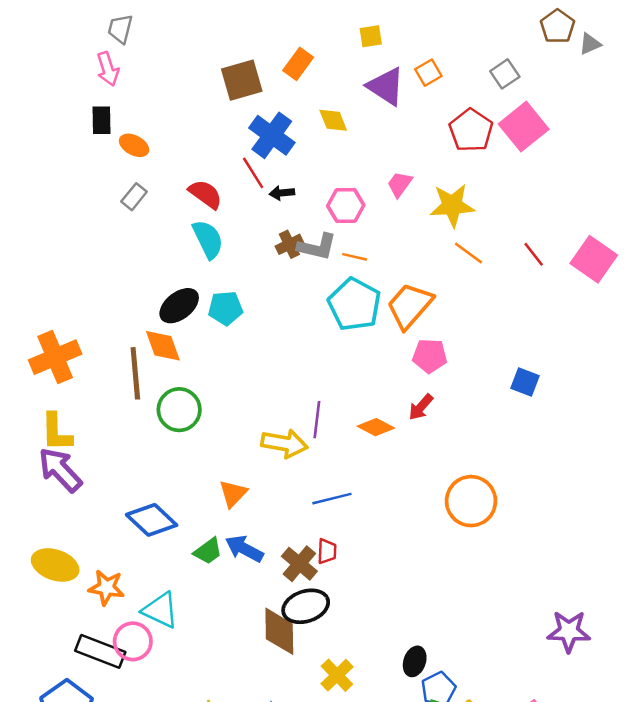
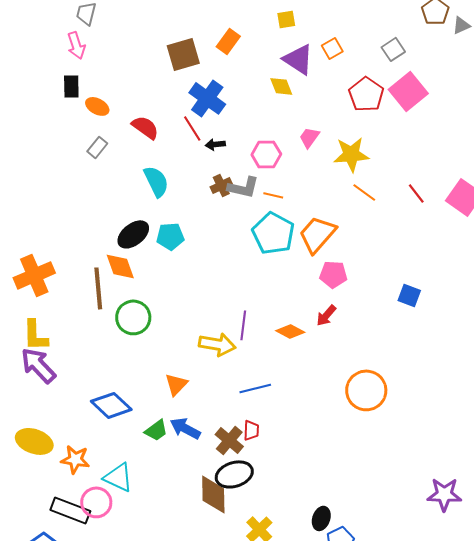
yellow diamond: (333, 120) -> (281, 86), moved
red semicircle: (205, 194) -> (145, 127), moved

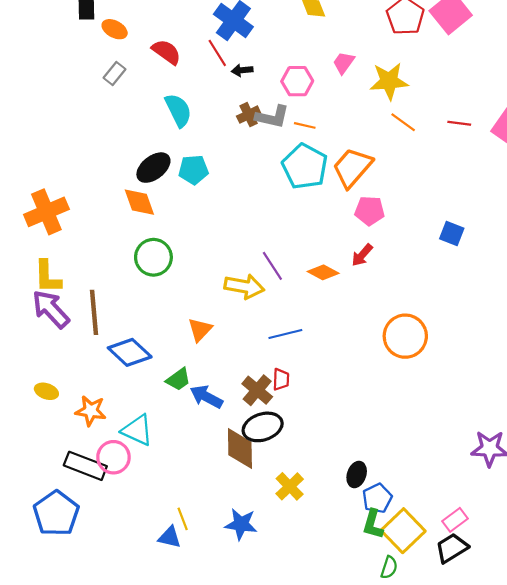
red line: (416, 193) -> (459, 123), turned -45
brown line: (98, 288) -> (94, 312), moved
purple line: (243, 325) -> (272, 266), turned -40
blue arrow: (185, 428) -> (206, 397), moved
yellow ellipse: (34, 441) -> (46, 391), size x0.6

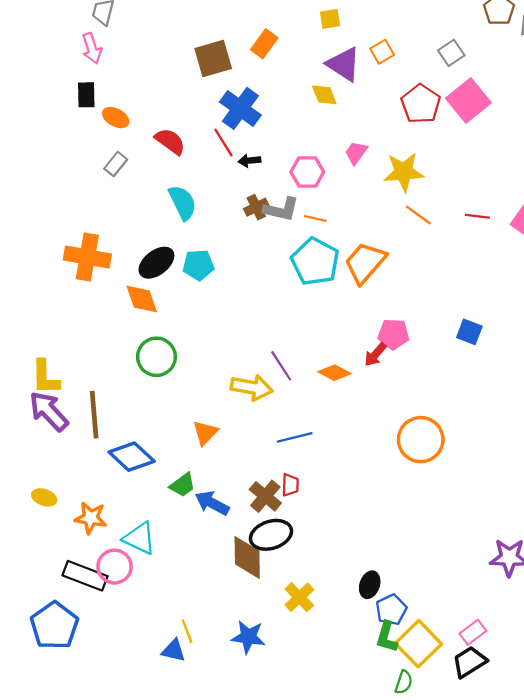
pink pentagon: (370, 211) -> (393, 334), moved
orange cross: (46, 212) -> (87, 257), moved, turned 33

